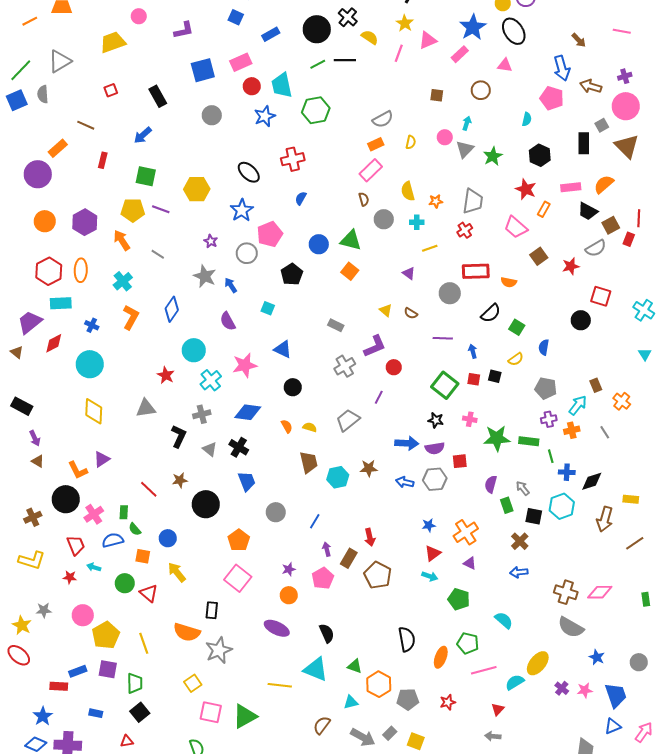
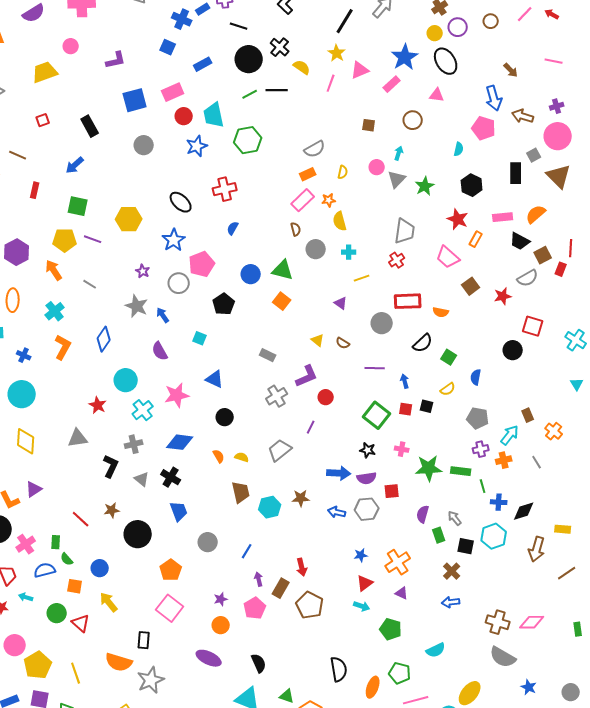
orange star: (436, 201) -> (329, 200), moved
cyan semicircle: (504, 620) -> (436, 650), turned 114

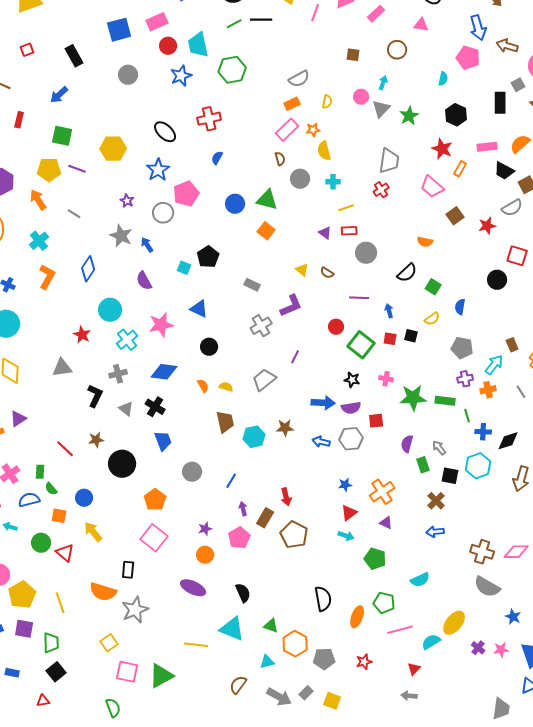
red rectangle: (408, 301) -> (349, 231), moved, size x0.6
black pentagon: (224, 304) -> (208, 257), moved
red circle: (326, 397) -> (336, 327), moved

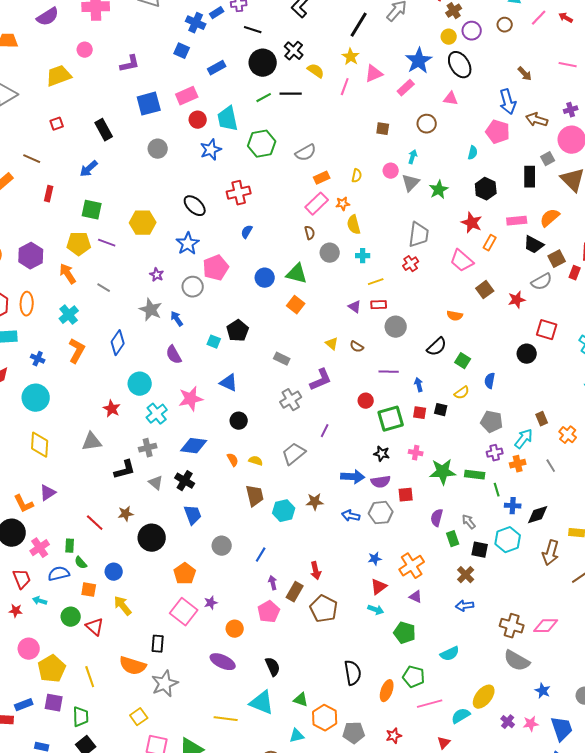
gray semicircle: (299, 79) -> (306, 153), moved
green square: (361, 345) -> (391, 419), turned 36
black L-shape: (95, 396) -> (125, 470), turned 50
purple star: (205, 529) -> (211, 603), moved

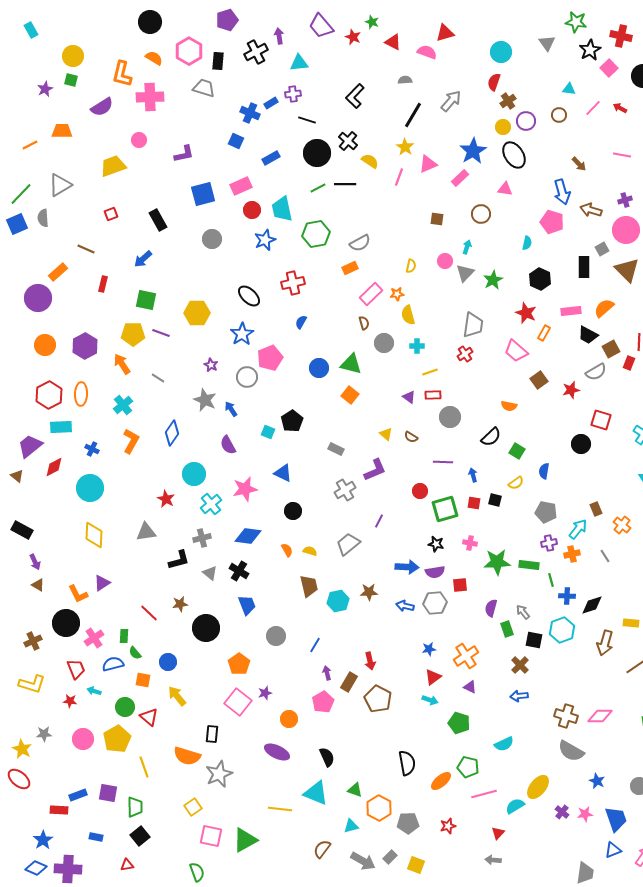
orange rectangle: (322, 178) -> (350, 268), moved
yellow pentagon: (52, 669) -> (117, 739), moved
orange ellipse: (387, 691) -> (441, 781), turned 30

